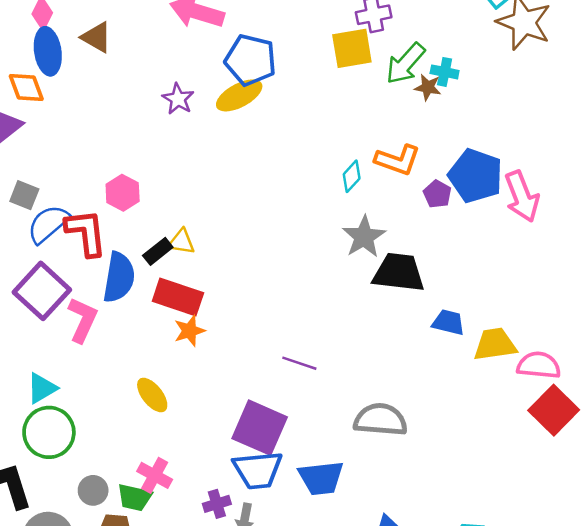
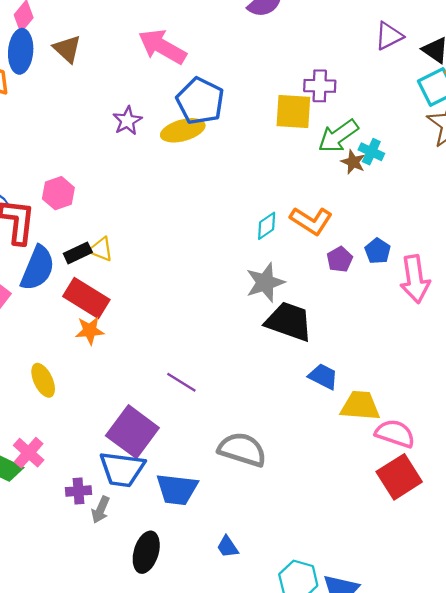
blue pentagon: (476, 176) -> (378, 251), size x0.5

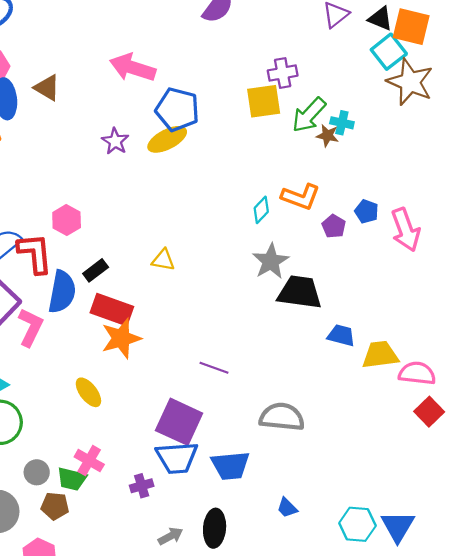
yellow triangle: (101, 249) -> (163, 260), moved
orange star: (90, 331) -> (121, 338), size x1.5
red square: (399, 477) -> (429, 412), size x0.7
gray arrow: (101, 510) -> (171, 536), moved, turned -130

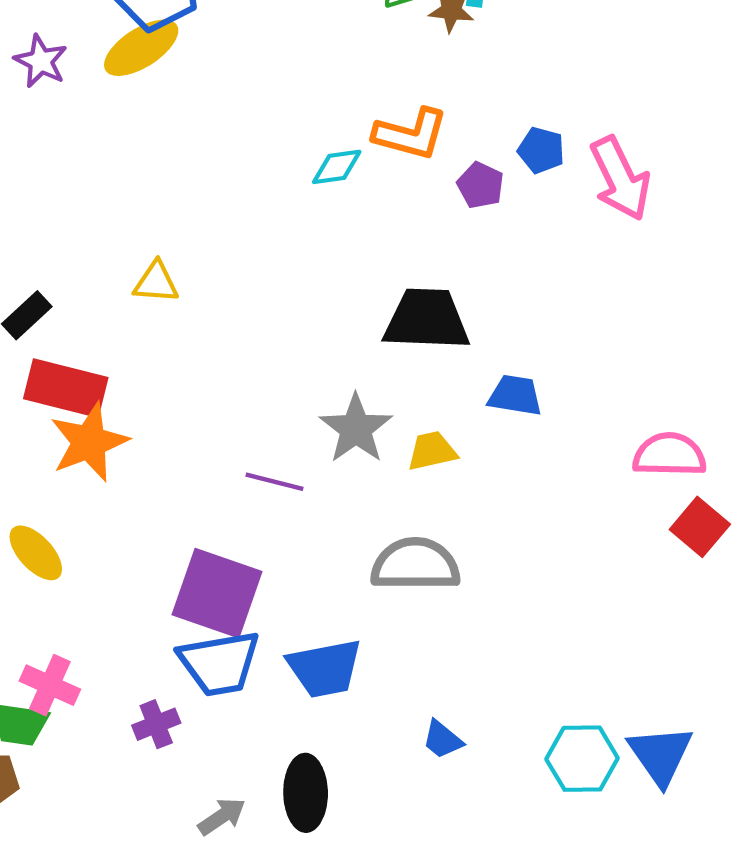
cyan diamond: (261, 210) -> (337, 167), turned 44
gray star: (271, 261) -> (356, 429), moved
yellow trapezoid: (380, 355) -> (432, 451), moved, size x0.7

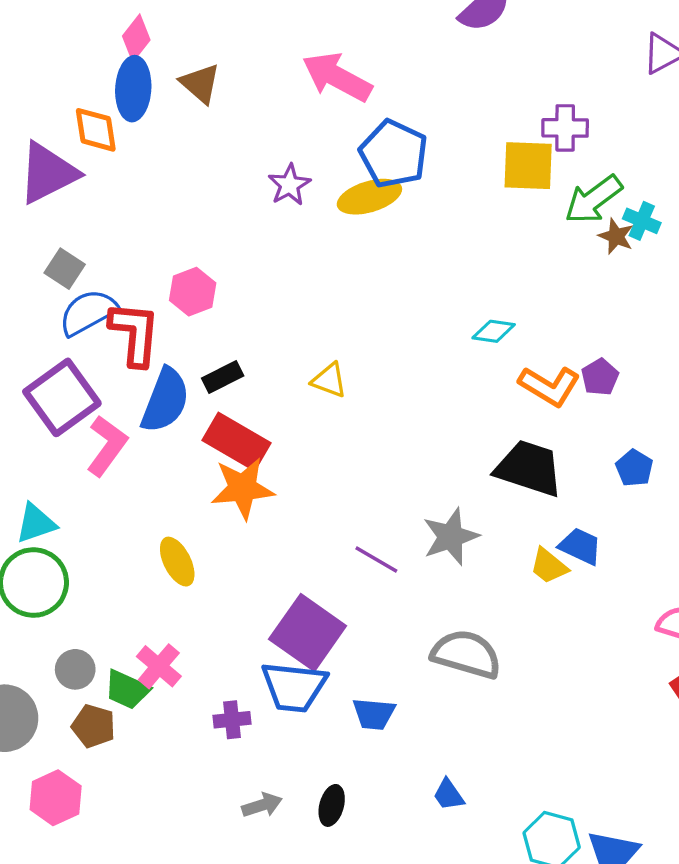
orange L-shape: (411, 134) -> (550, 386), moved
blue pentagon: (541, 150) -> (634, 468), moved
yellow trapezoid: (432, 451) -> (549, 566), moved, turned -144
blue trapezoid: (325, 668) -> (374, 714), size x0.7
black ellipse: (306, 793) -> (332, 805), size x0.7

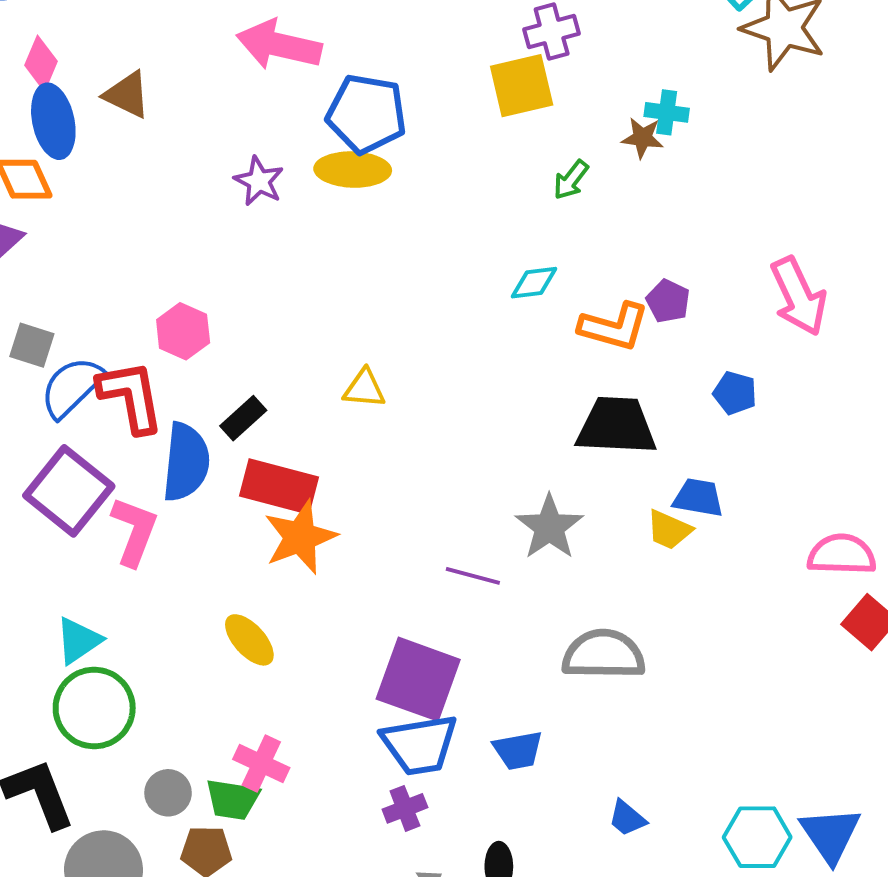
yellow ellipse: (369, 197) -> (353, 170), turned 34
green arrow: (593, 199) -> (571, 180), moved, size x0.6
purple cross: (232, 720) -> (405, 808), moved

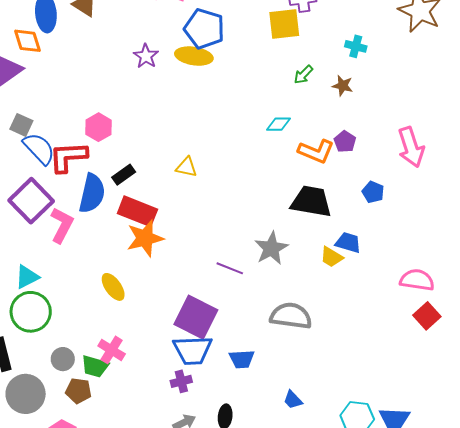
brown star: (642, 138) -> (343, 86), moved
blue semicircle: (72, 387) -> (39, 149), turned 84
red L-shape: (131, 396) -> (68, 157), turned -90

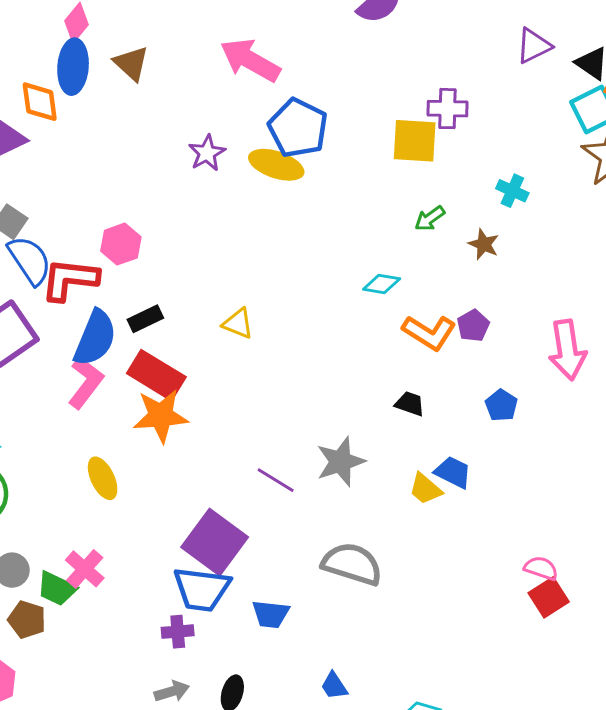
black trapezoid: (311, 201) -> (410, 404), size x0.5
pink L-shape: (62, 225) -> (86, 382), moved
pink semicircle: (417, 280) -> (541, 568), moved, size x0.7

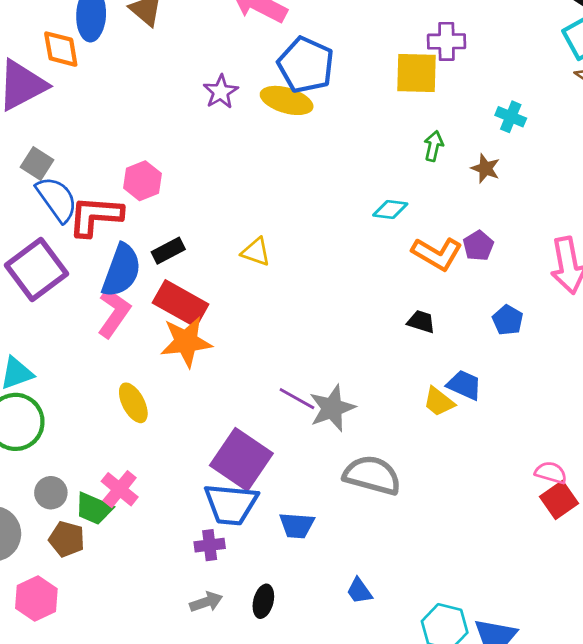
green arrow: (430, 219) -> (434, 146), turned 140
gray star: (341, 462) -> (332, 408), moved

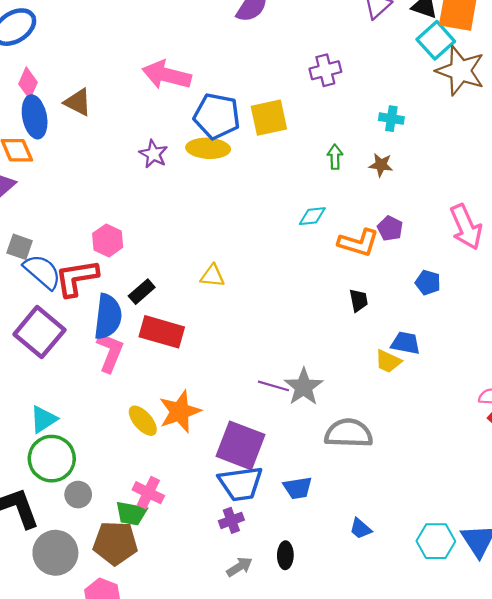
yellow square: (417, 73) -> (269, 118), moved
black trapezoid: (421, 322) -> (359, 300), turned 75
orange star: (186, 342) -> (180, 411), moved
gray circle: (51, 493) -> (78, 495), moved
brown pentagon: (67, 539) -> (115, 543), size x1.5

